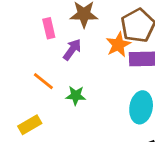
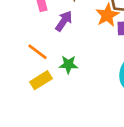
yellow rectangle: (30, 125) -> (41, 80), moved

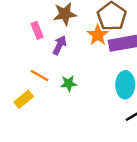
yellow rectangle: (41, 80) -> (24, 99), moved

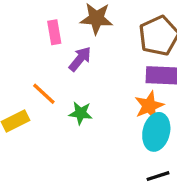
orange star: (98, 35) -> (149, 106), moved

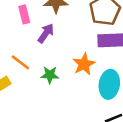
orange star: (149, 106) -> (84, 64), moved

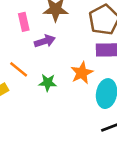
purple arrow: (46, 33) -> (45, 41), turned 36

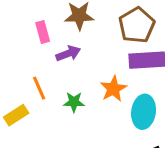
orange line: (19, 69) -> (39, 88), turned 30

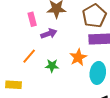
orange line: (39, 88) -> (29, 56), turned 63
yellow rectangle: (16, 115) -> (13, 85), moved, turned 35

